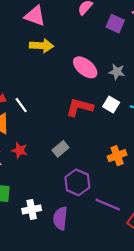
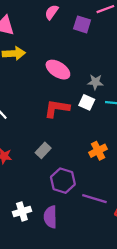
gray star: (117, 72) -> (95, 82), moved

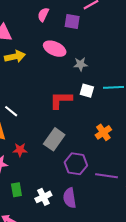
pink ellipse: (58, 70) -> (55, 49), moved
gray star: (95, 82) -> (80, 64), moved
gray rectangle: (43, 150) -> (54, 139), size x1.5

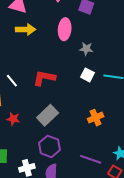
pink ellipse: (55, 49) -> (65, 29), turned 60
red L-shape: (61, 100) -> (44, 78), moved
purple hexagon: (76, 164) -> (49, 146), moved

